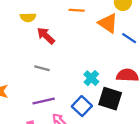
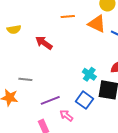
yellow semicircle: (28, 17) -> (14, 29), moved
gray line: (42, 68) -> (25, 79), moved

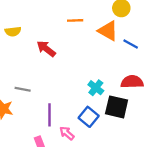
purple line: (50, 100) -> (50, 115), turned -72

